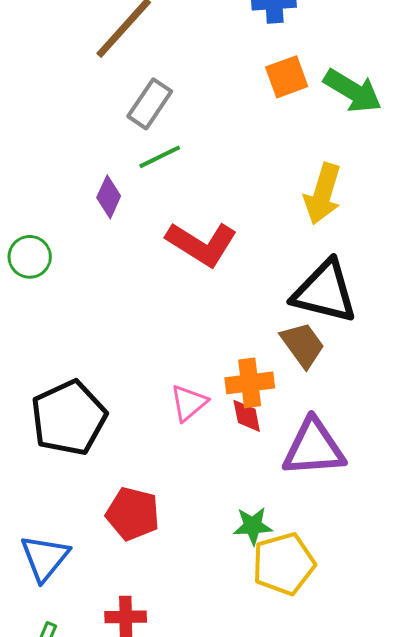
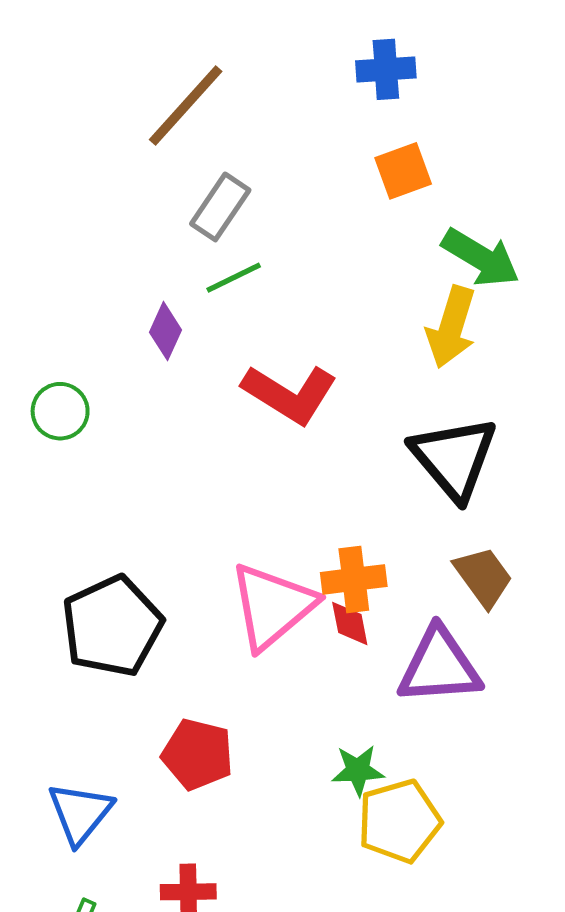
green arrow: (353, 91) -> (481, 258), moved
black triangle: (325, 292) -> (454, 458), turned 36
brown trapezoid: (303, 345) -> (483, 577), moved
pink triangle: (189, 403) -> (272, 606), size x1.8

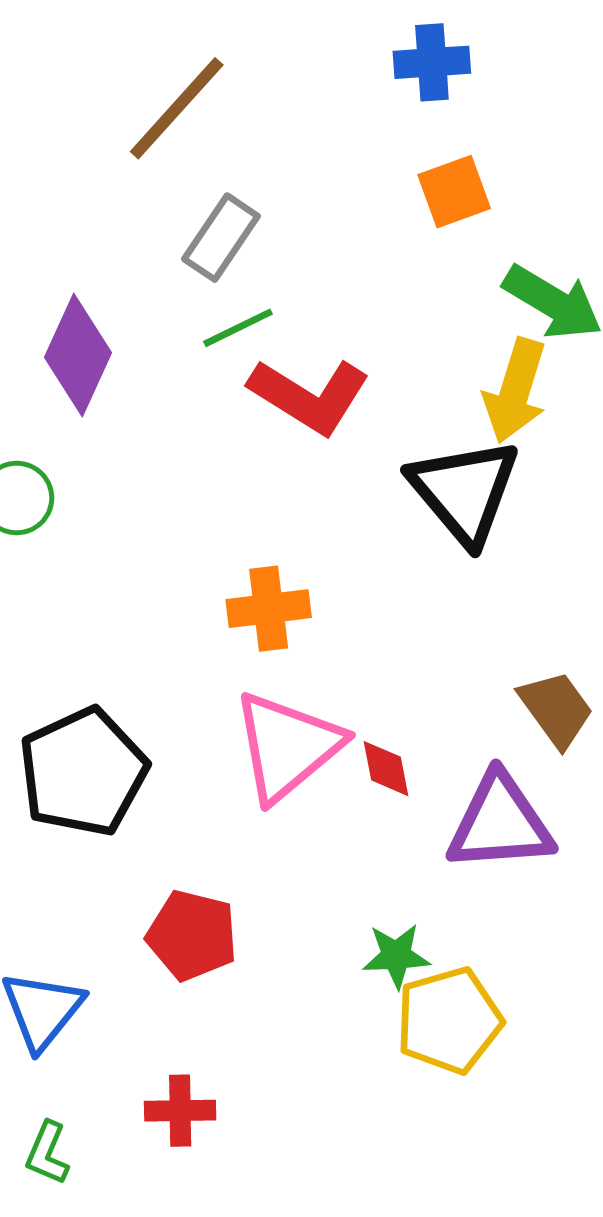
purple diamond: (166, 331) -> (78, 355), moved, size x1.6
red L-shape: (290, 394) -> (309, 396), moved
black triangle: (454, 458) -> (464, 491), moved
orange cross: (354, 579) -> (269, 609), moved

